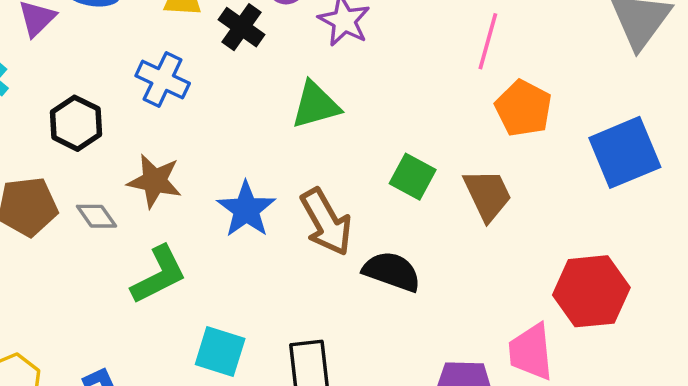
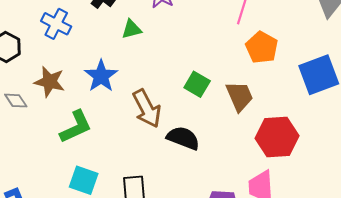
green triangle: (316, 105) -> (132, 29), moved, size x0.7
blue star: (246, 209) -> (101, 76), moved
green L-shape: (159, 275) -> (76, 127), moved
red hexagon: (591, 291) -> (277, 137), moved

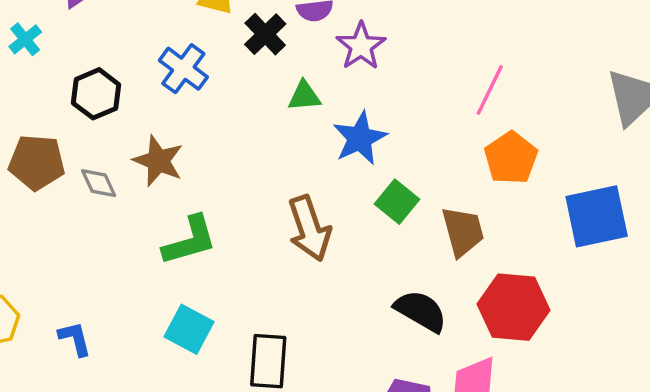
blue star: (101, 76) -> (360, 138), moved
black semicircle: (183, 138) -> (421, 311), moved

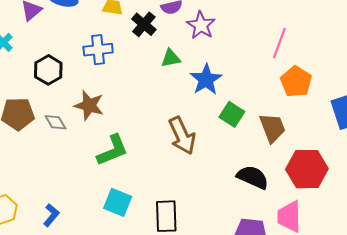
blue cross: (183, 69) -> (98, 50), turned -36
blue L-shape: (75, 339) -> (51, 215), turned 60

